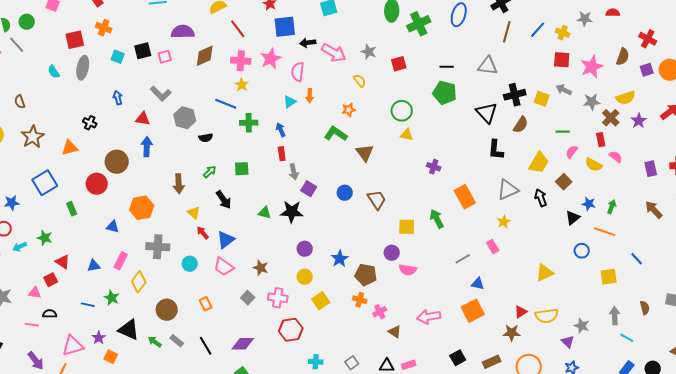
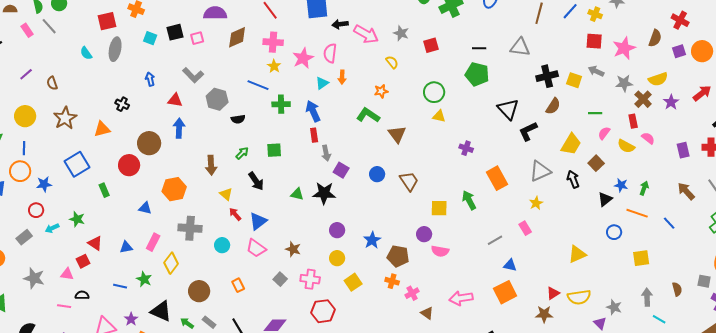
pink star: (271, 59) -> (303, 58), moved
black triangle: (487, 113) -> (508, 109), moved
blue arrow: (281, 130) -> (313, 111), size x1.5
black L-shape: (496, 150) -> (528, 131), turned 60
blue line: (637, 259) -> (669, 223), moved

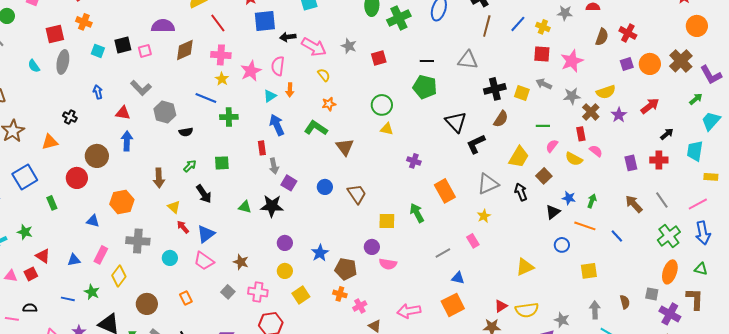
brown semicircle: (655, 38) -> (602, 37), moved
yellow semicircle: (392, 62) -> (324, 75), moved
blue arrow: (313, 111) -> (277, 125), moved
pink triangle: (67, 274) -> (11, 276), moved

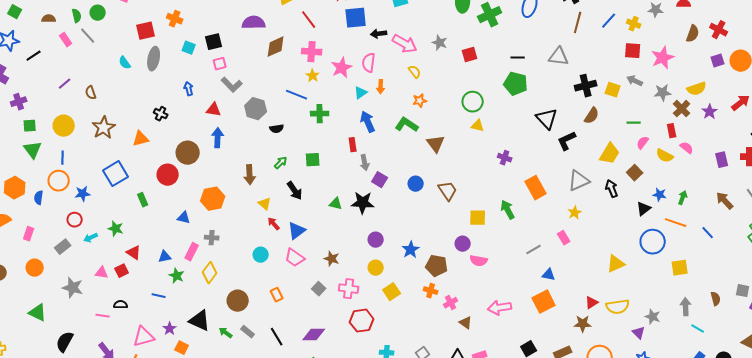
pink square: (145, 51) -> (220, 64), moved
gray cross: (138, 241) -> (212, 238), moved, size x0.6
blue circle: (562, 245) -> (653, 242), size x1.6
green star: (92, 292) -> (177, 276), moved

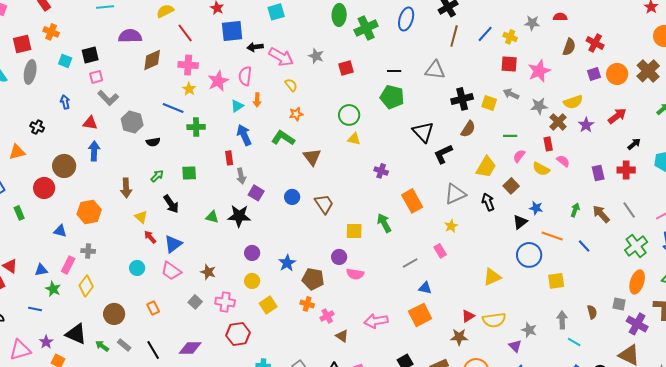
green arrow: (683, 198) -> (575, 210), moved

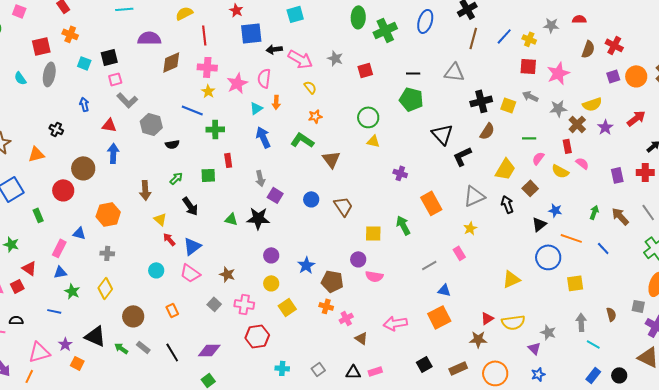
red line: (185, 33) -> (204, 35), turned 30
red rectangle: (229, 158) -> (228, 160), moved
pink rectangle: (68, 265) -> (59, 248), moved

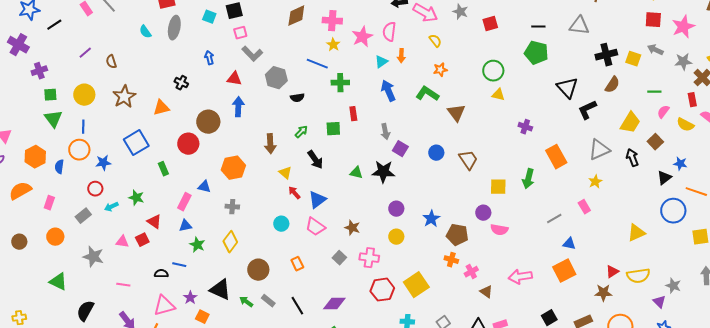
green arrow: (403, 225) -> (528, 179), turned -138
yellow square: (287, 307) -> (416, 285), moved, size x1.4
black semicircle: (16, 320) -> (161, 274), moved

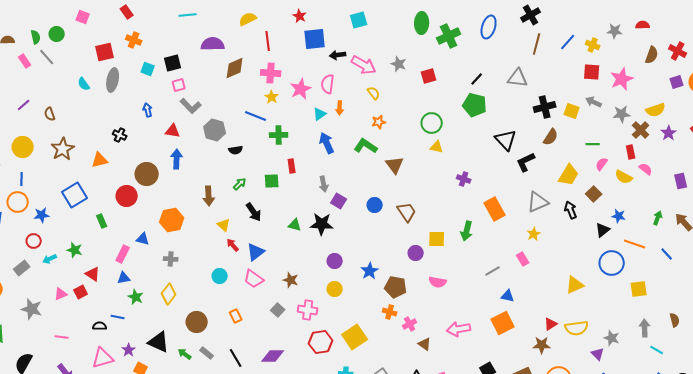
black line: (538, 27) -> (477, 79), turned -48
purple circle: (483, 213) -> (416, 253), moved
pink triangle: (122, 242) -> (61, 294), turned -32

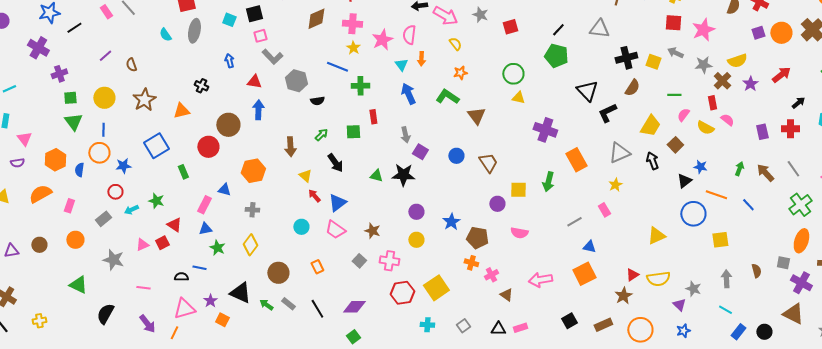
cyan triangle: (320, 114) -> (401, 65), turned -32
purple cross: (464, 179) -> (545, 130), size x1.6
brown star: (542, 345) -> (623, 296), turned -30
cyan line: (657, 350) -> (725, 310), moved

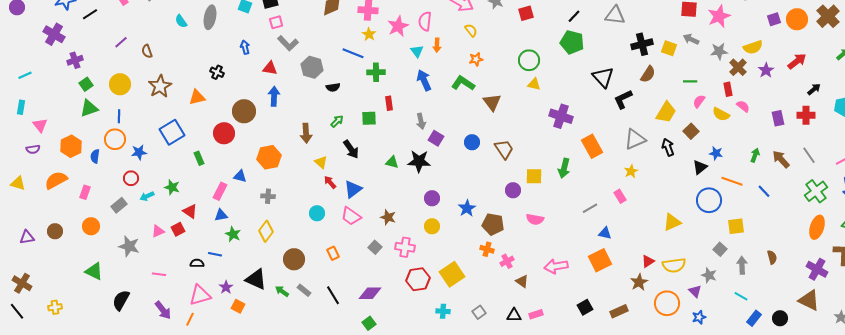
green square: (70, 98) -> (86, 84), turned -32
green triangle: (73, 122) -> (89, 108), turned 48
gray square: (783, 263) -> (720, 249), moved, turned 32
orange circle: (640, 330) -> (667, 303), moved

